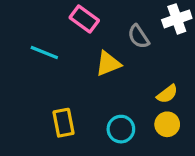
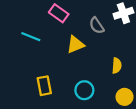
yellow semicircle: (167, 94) -> (117, 66), turned -48
yellow circle: (167, 124) -> (125, 97), moved

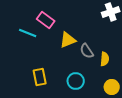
pink rectangle: (59, 13) -> (46, 20), moved
gray semicircle: (97, 26) -> (87, 51), moved

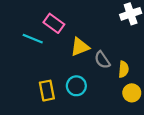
cyan circle: (76, 81) -> (76, 86), moved
yellow circle: (112, 87) -> (132, 93), moved

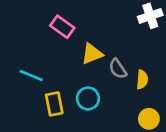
cyan line: (33, 39) -> (31, 75), moved
yellow circle: (132, 93) -> (149, 119), moved

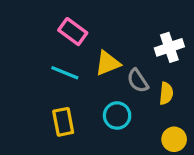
white cross: (150, 16) -> (169, 47), moved
cyan line: (31, 75) -> (65, 73), moved
cyan circle: (88, 98) -> (117, 116), moved

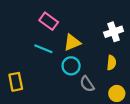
gray semicircle: (138, 81) -> (87, 84), moved
cyan circle: (117, 116) -> (71, 66), moved
yellow rectangle: (63, 122) -> (16, 82), moved

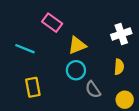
cyan line: (43, 49) -> (25, 49), moved
yellow rectangle: (16, 82) -> (33, 87), moved

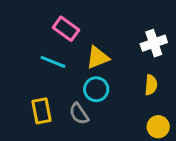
cyan line: (25, 49) -> (53, 62), moved
gray semicircle: (93, 90) -> (79, 114), moved

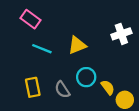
pink rectangle: (66, 29) -> (31, 19), moved
yellow semicircle: (151, 85) -> (108, 87), moved, turned -42
cyan circle: (96, 89) -> (86, 77), moved

